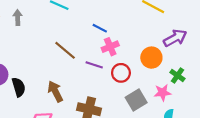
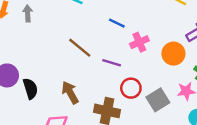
pink cross: (110, 47) -> (139, 42), moved
red circle: (121, 73) -> (131, 88), moved

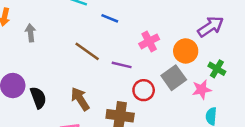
gray arrow: (28, 13) -> (30, 33), moved
blue line: (117, 23) -> (110, 18), moved
gray square: (158, 100) -> (174, 78), moved

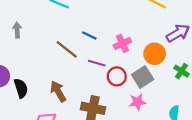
blue line: (110, 18) -> (89, 35), moved
red circle: (144, 90) -> (117, 76), moved
pink star: (202, 90) -> (137, 102), moved

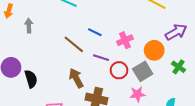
brown arrow: (58, 91) -> (76, 78), moved

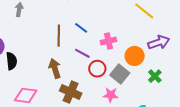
brown line: (74, 44) -> (59, 36), turned 40
gray square: (143, 71) -> (120, 74), turned -30

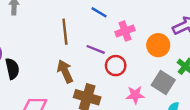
blue line: (81, 28) -> (99, 12), moved
gray square: (120, 74) -> (163, 83), moved

